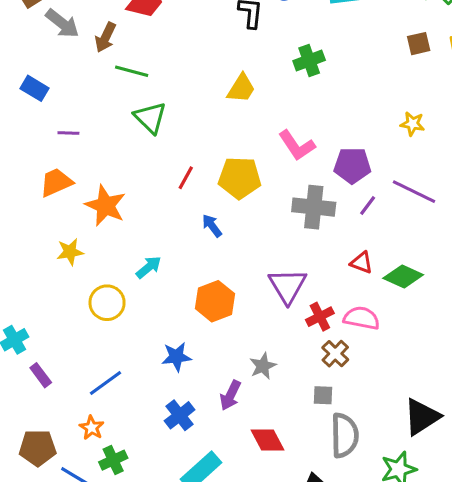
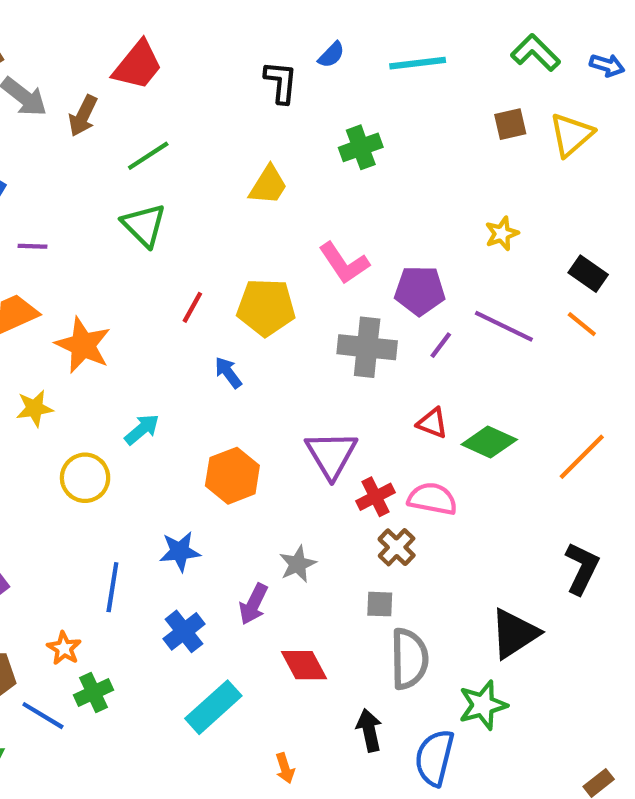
green line: (132, 71) -> (148, 156), moved, turned -48
yellow star: (412, 124) -> (502, 234), turned -30
blue line: (105, 383) -> (112, 587), moved, turned -45

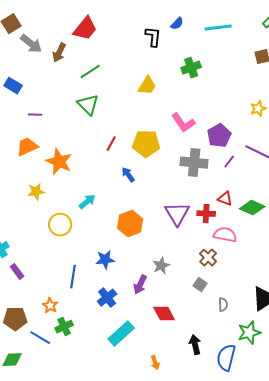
purple pentagon: (420, 290) -> (219, 136), turned -30
red cross: (376, 497) -> (206, 214), moved, turned 30
gray square: (380, 604) -> (200, 285), turned 32
gray semicircle: (409, 659) -> (223, 305), moved, size x0.5

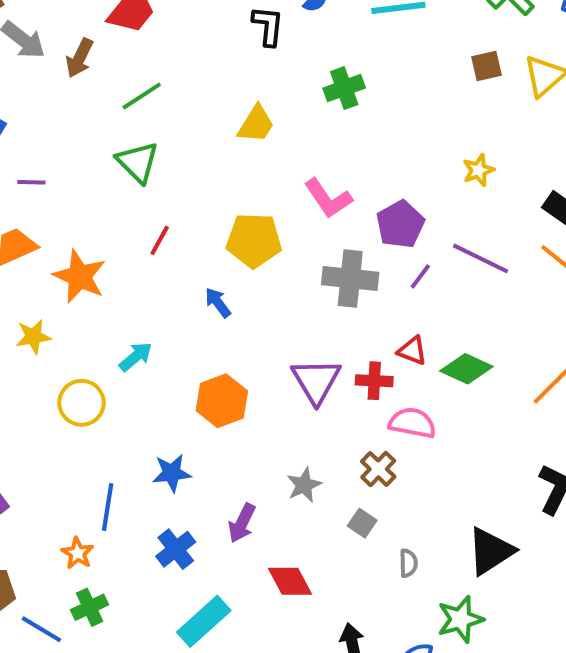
red line: (111, 144) -> (160, 240), moved
gray star: (161, 266) -> (304, 485), moved
orange star: (50, 306) -> (78, 553), moved

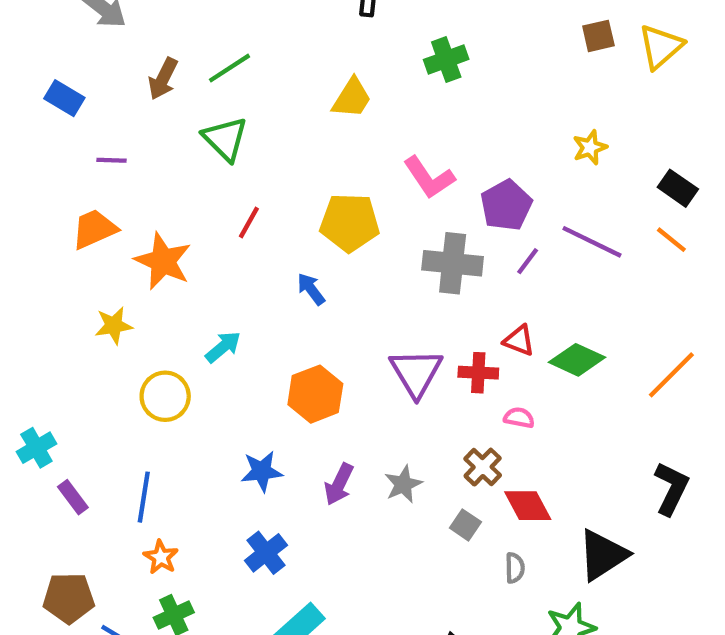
brown arrow: (80, 58) -> (163, 79), moved
pink semicircle: (412, 423) -> (519, 418), size x0.6
blue line: (108, 507) -> (144, 497), moved
purple arrow: (242, 523) -> (339, 484), moved
red diamond: (290, 581) -> (528, 506), moved

